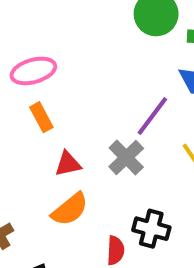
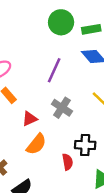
purple line: (152, 116) -> (54, 70), moved

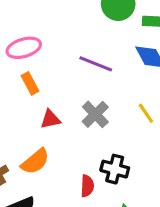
purple line: (54, 70) -> (96, 64), turned 75
orange semicircle: (36, 144) -> (35, 161), moved

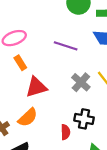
gray cross: (95, 114) -> (81, 82), moved
red triangle: (50, 119) -> (36, 87), size x1.5

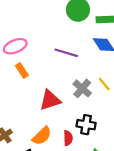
red triangle: (36, 87) -> (50, 100), moved
orange semicircle: (28, 117) -> (42, 136), moved

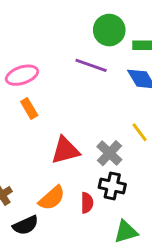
purple line: (66, 53) -> (91, 65), moved
gray cross: (82, 88) -> (109, 153), moved

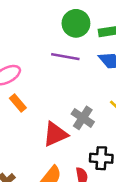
gray cross: (109, 153) -> (83, 118), moved

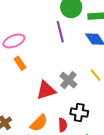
purple line: (65, 57) -> (60, 32), turned 60

